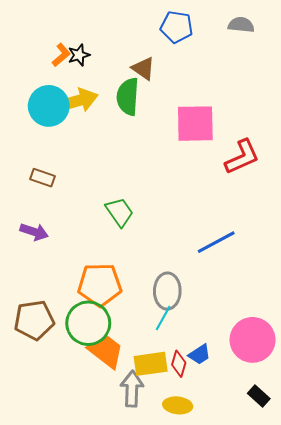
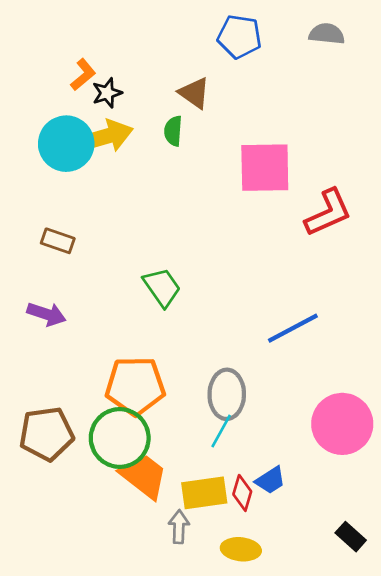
black star: (79, 55) -> (107, 93), moved
green semicircle: (128, 97) -> (173, 131), size x0.6
pink circle: (253, 340) -> (342, 424), moved
gray arrow: (132, 389) -> (179, 527), size x0.7

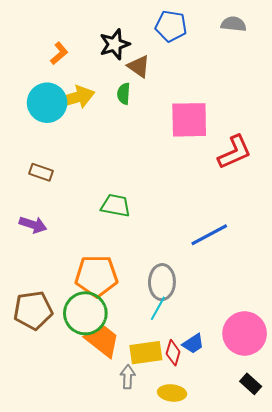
black star: (107, 93) -> (115, 44), moved, size x1.4
green trapezoid: (162, 287) -> (116, 205), turned -44
pink circle: (342, 424) -> (245, 333), moved

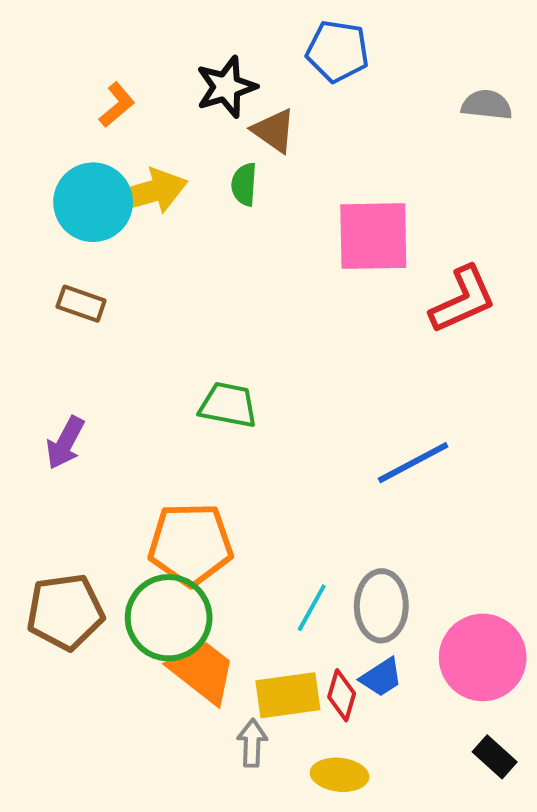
gray semicircle: (233, 24) -> (487, 105), moved
brown rectangle: (41, 172) -> (81, 304), moved
purple arrow: (33, 225) -> (65, 443), turned 100
gray ellipse: (162, 282) -> (381, 606), moved

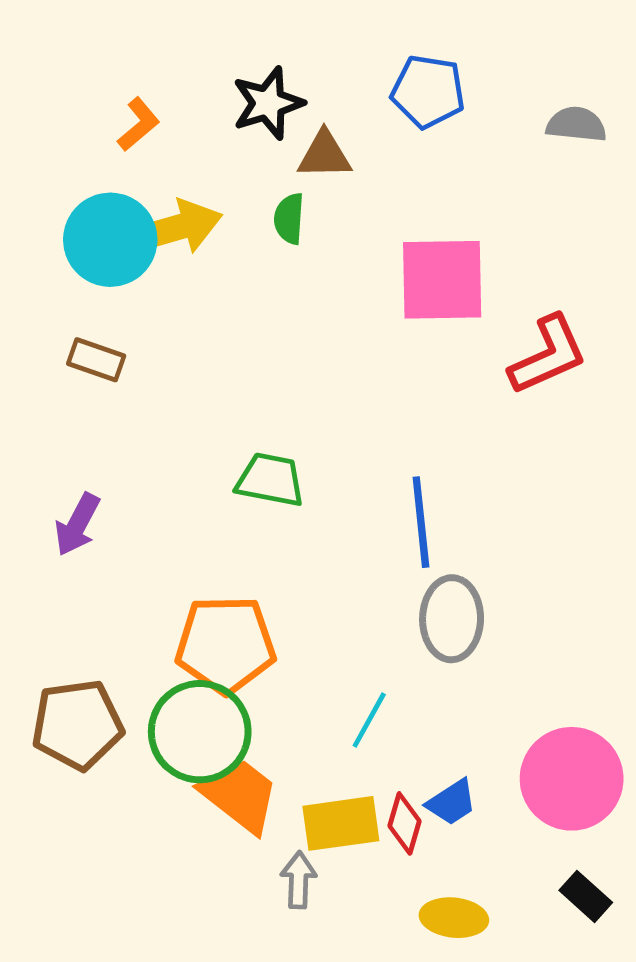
blue pentagon: (338, 51) -> (428, 91), moved
brown triangle: (274, 131) -> (324, 155), turned -36
blue line: (413, 463) -> (421, 522), moved, turned -68
gray ellipse: (381, 606) -> (452, 619), moved
yellow ellipse: (340, 775) -> (454, 918), moved

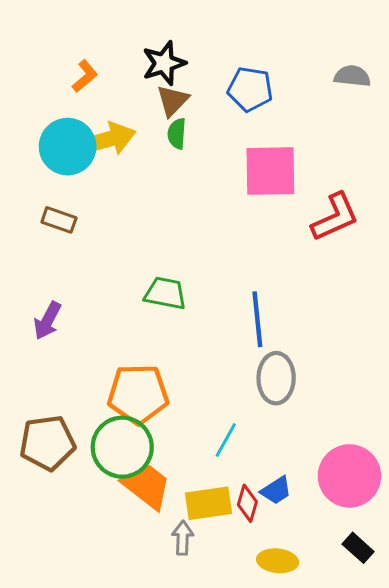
blue pentagon: (428, 91) -> (250, 89), moved
brown triangle: (324, 155) -> (173, 101), moved, turned -45

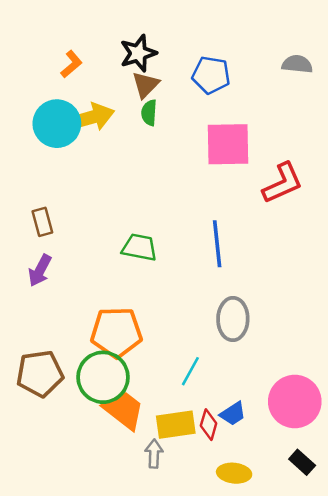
brown rectangle: (59, 220) -> (42, 222), moved, turned 56
blue line: (257, 319) -> (217, 244), moved

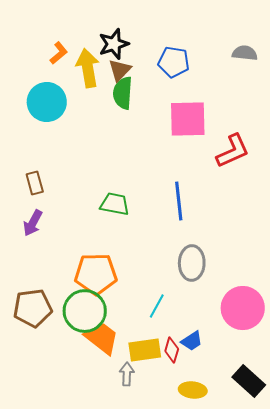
green semicircle: (149, 113) -> (123, 93), size x1.5
yellow arrow: (91, 118) -> (88, 68), moved, turned -84
pink circle: (295, 402) -> (243, 308), moved
black rectangle: (302, 462) -> (249, 381), size x1.5

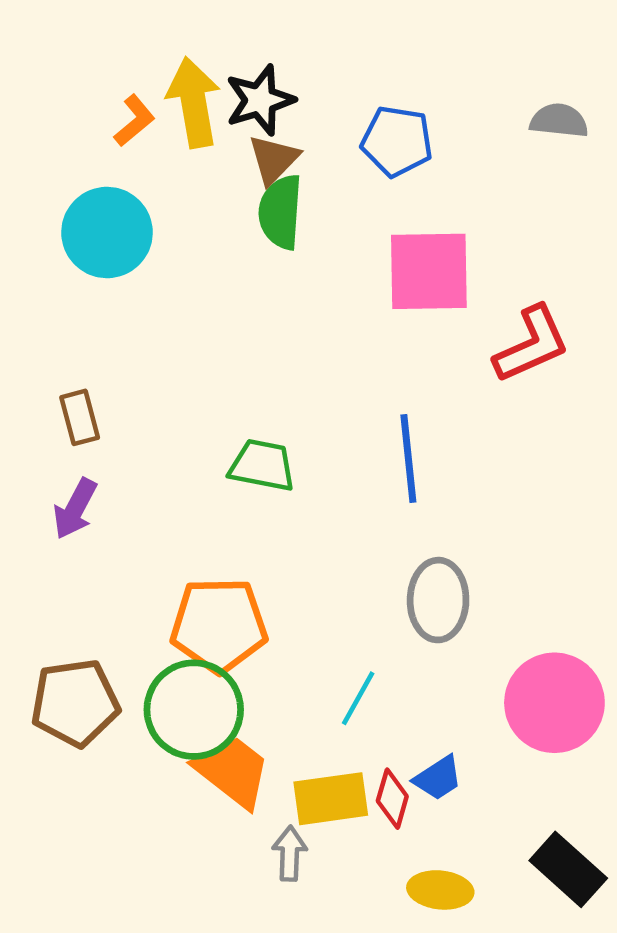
yellow arrow: (88, 68) -> (194, 102), moved

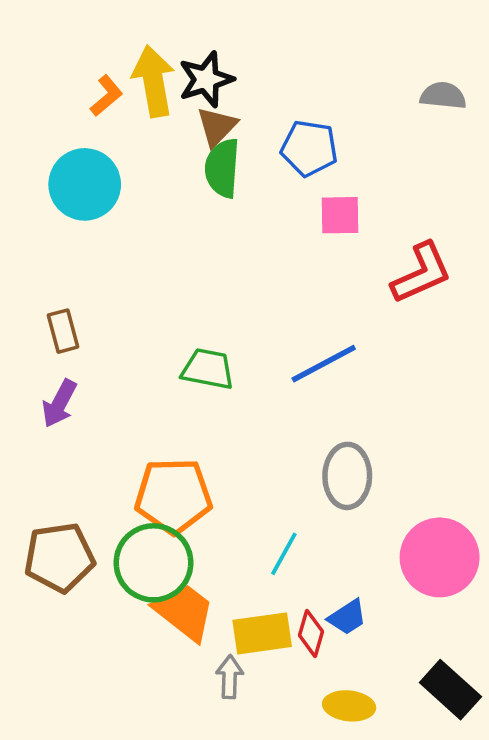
blue pentagon: (397, 141) -> (309, 148), moved
pink square: (429, 271) -> (340, 215), size x0.6
blue line: (408, 459) -> (324, 364), turned 68

